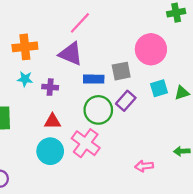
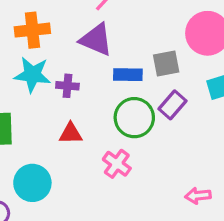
cyan star: (25, 79) -> (32, 75), size x1.6
pink cross: (86, 143) -> (117, 164), size x0.7
cyan circle: (50, 151) -> (32, 183), moved

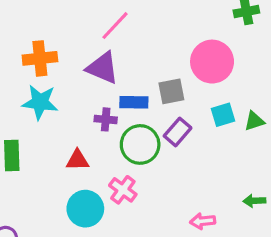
purple cross: (67, 86) -> (106, 119), moved
cyan circle: (32, 183) -> (85, 209), moved

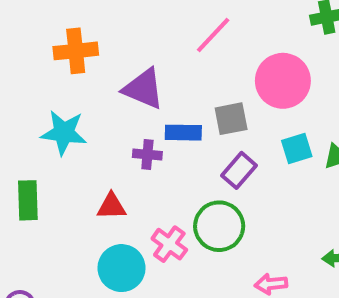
pink line: (115, 26) -> (213, 35), moved
orange cross: (40, 58) -> (76, 51), moved
green circle: (140, 144) -> (219, 226), moved

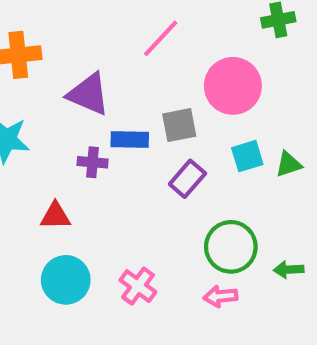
green circle: (219, 226) -> (231, 247), moved
pink cross: (169, 244) -> (138, 286), moved

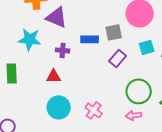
purple triangle: (88, 94) -> (57, 17), moved
purple cross: (93, 162) -> (63, 50), moved

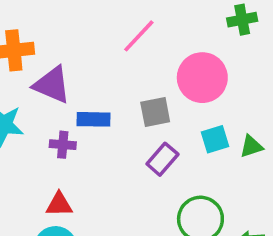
blue rectangle: (90, 39) -> (94, 119), moved
red triangle: (54, 76) -> (59, 204), moved

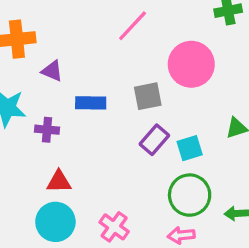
purple triangle: (52, 85) -> (52, 71), size x0.6
cyan square: (215, 139) -> (190, 148), moved
purple cross: (63, 145) -> (47, 130), moved

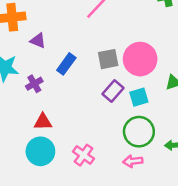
pink circle: (191, 64) -> (140, 59), moved
blue rectangle: (91, 103) -> (66, 64), turned -55
purple cross: (47, 130) -> (34, 84), turned -35

